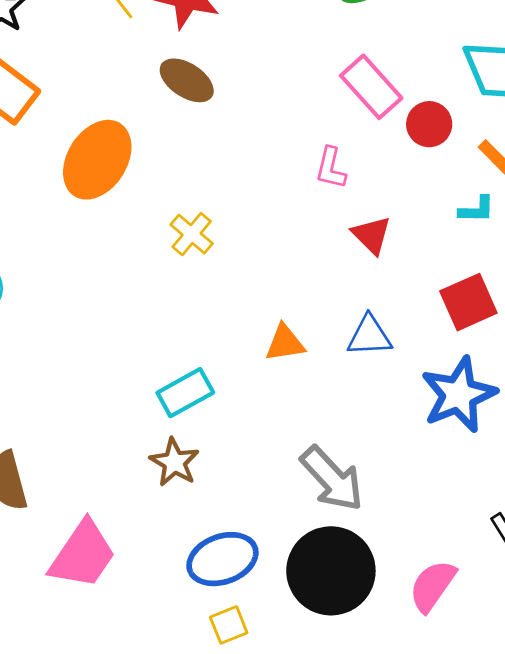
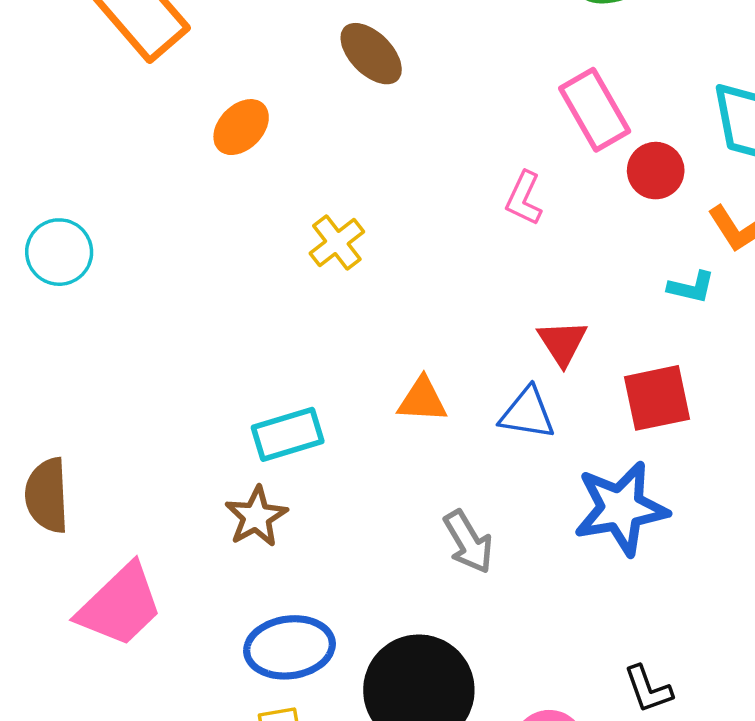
orange ellipse: (97, 160) -> (241, 127), size x0.6
red triangle: (372, 235) -> (562, 343), moved
gray arrow: (332, 479) -> (468, 542), moved, size x0.7

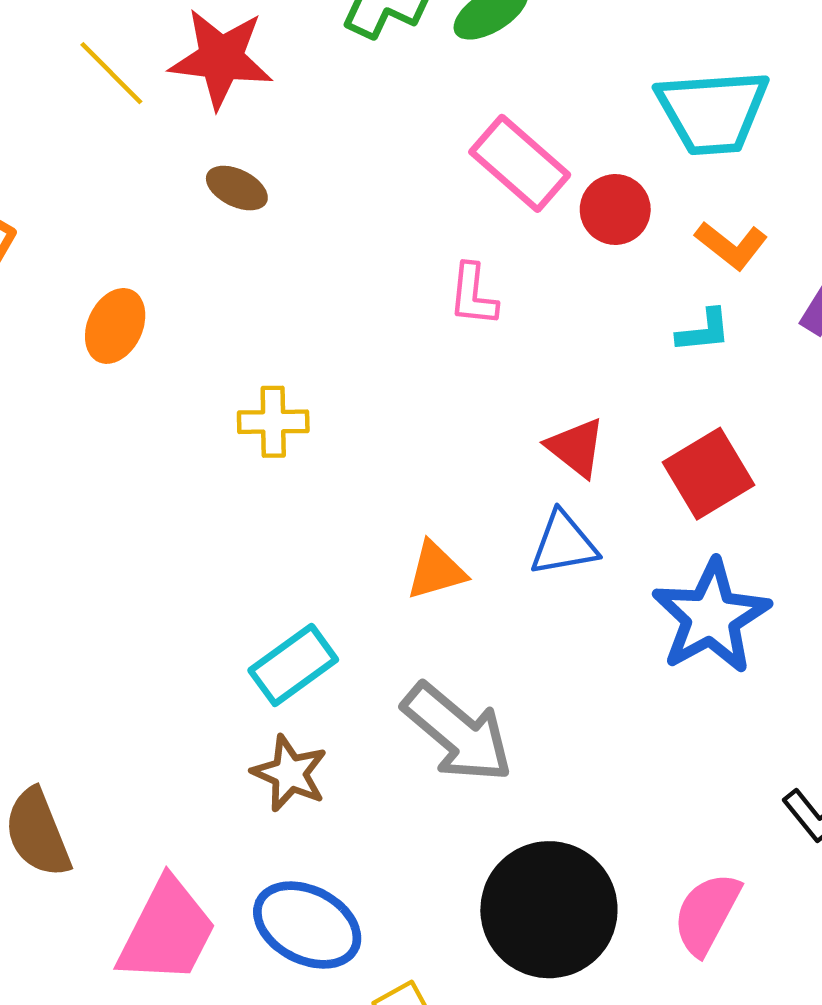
brown ellipse: (371, 54) -> (237, 188), size x0.7
yellow cross: (337, 243) -> (273, 422), turned -34
gray arrow: (468, 542) -> (458, 733), moved, size x1.5
blue ellipse: (289, 647) -> (307, 925), moved, turned 54

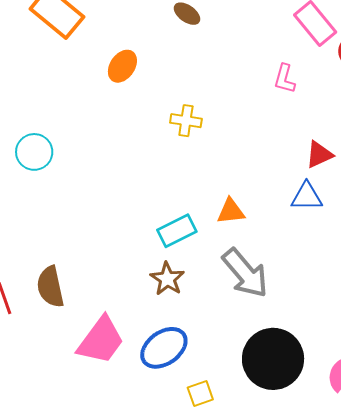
red triangle: (576, 447) -> (319, 154), turned 48
orange triangle: (436, 571) -> (231, 211), moved
blue ellipse: (307, 925) -> (164, 348), turned -72

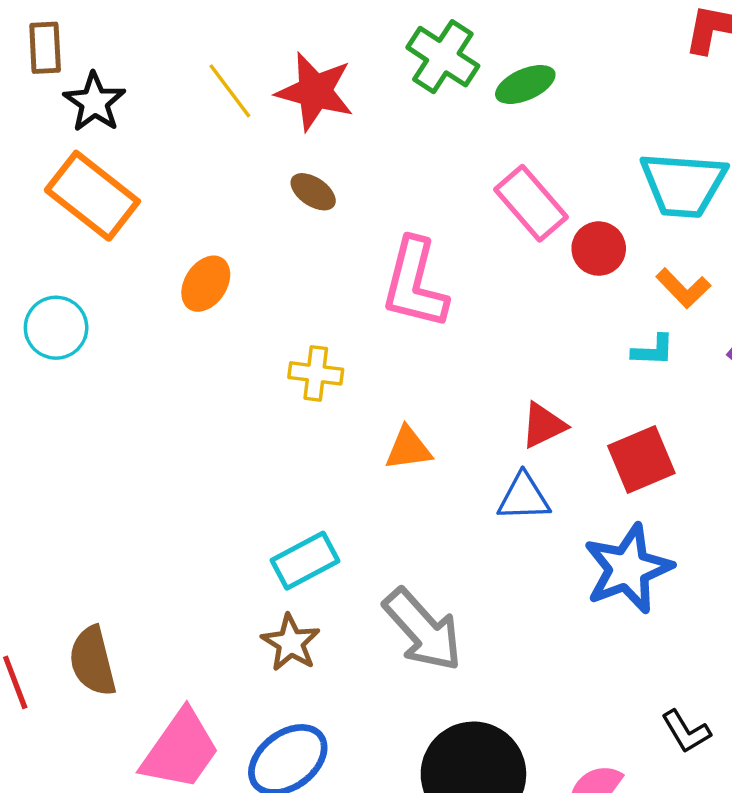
pink L-shape: (285, 79) -> (415, 284), moved, size x1.8
cyan circle: (34, 152) -> (56, 328), moved
orange triangle: (231, 211) -> (408, 449), moved

